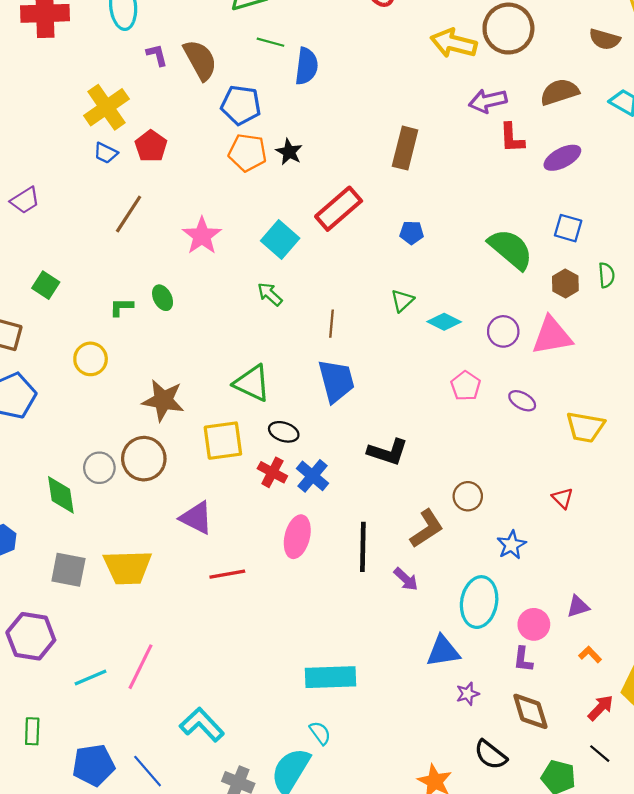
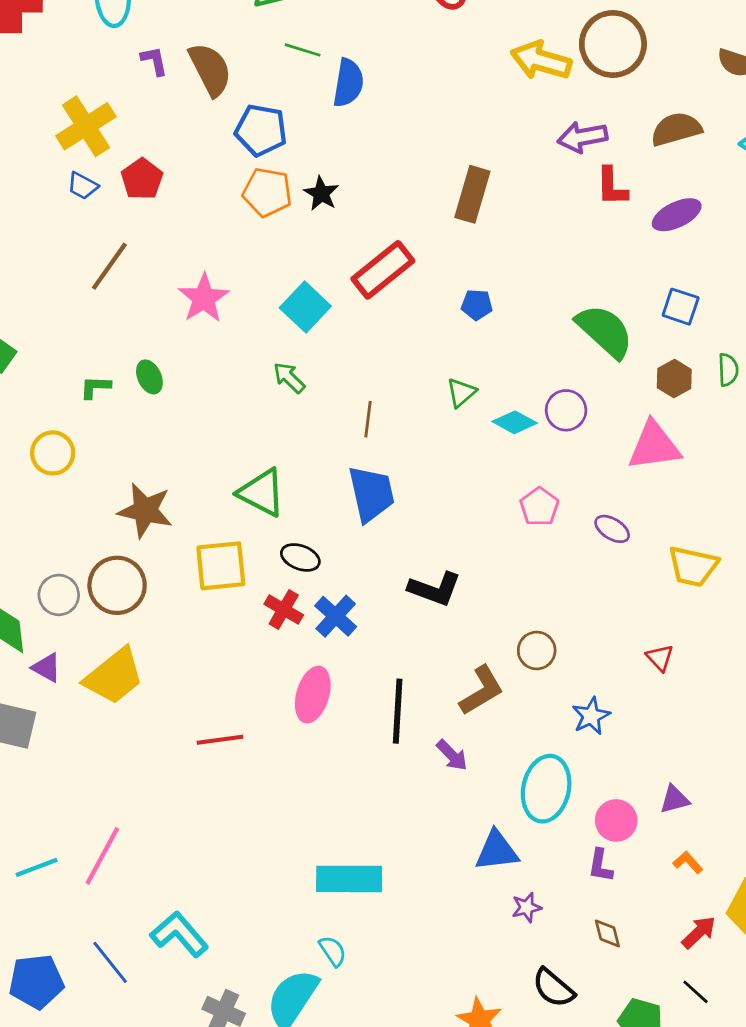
purple circle: (503, 331) -> (566, 410), moved
purple triangle: (196, 518) -> (47, 668), moved, size x0.7
yellow trapezoid: (128, 567) -> (114, 676), moved, turned -39
brown diamond: (530, 711) -> (607, 933), size x0.6
blue line: (148, 771) -> (110, 962), moved

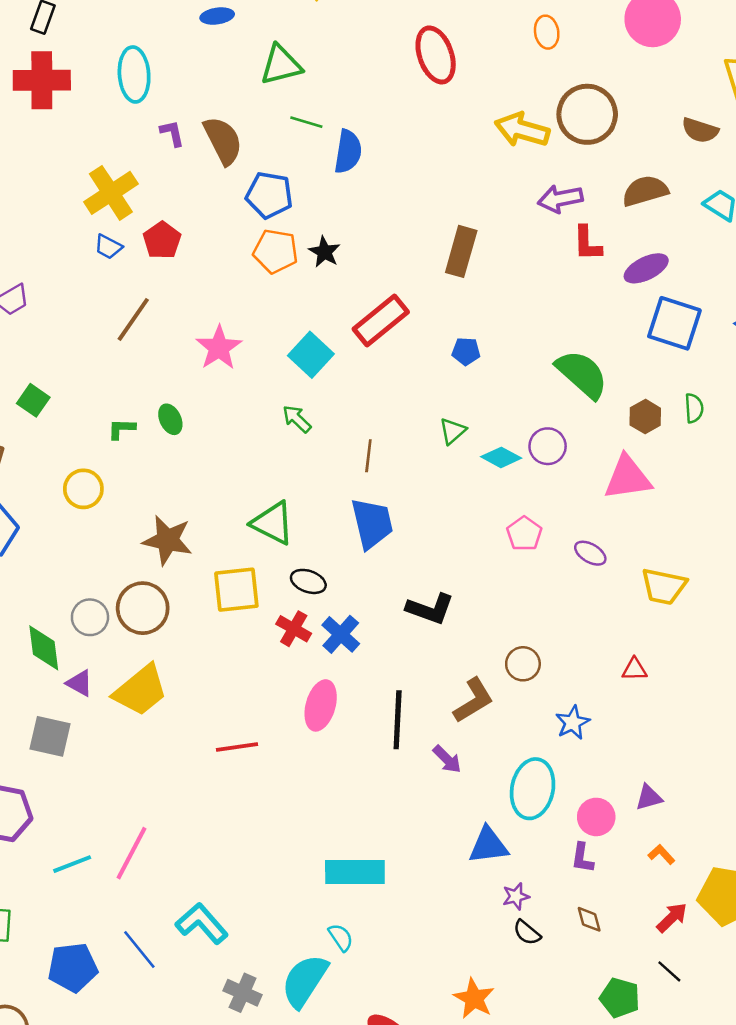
blue square: (681, 307) -> (674, 323), moved, size x1.6
red triangle: (660, 658) -> (634, 669), turned -48
black semicircle: (553, 988) -> (527, 933), moved, size x0.7

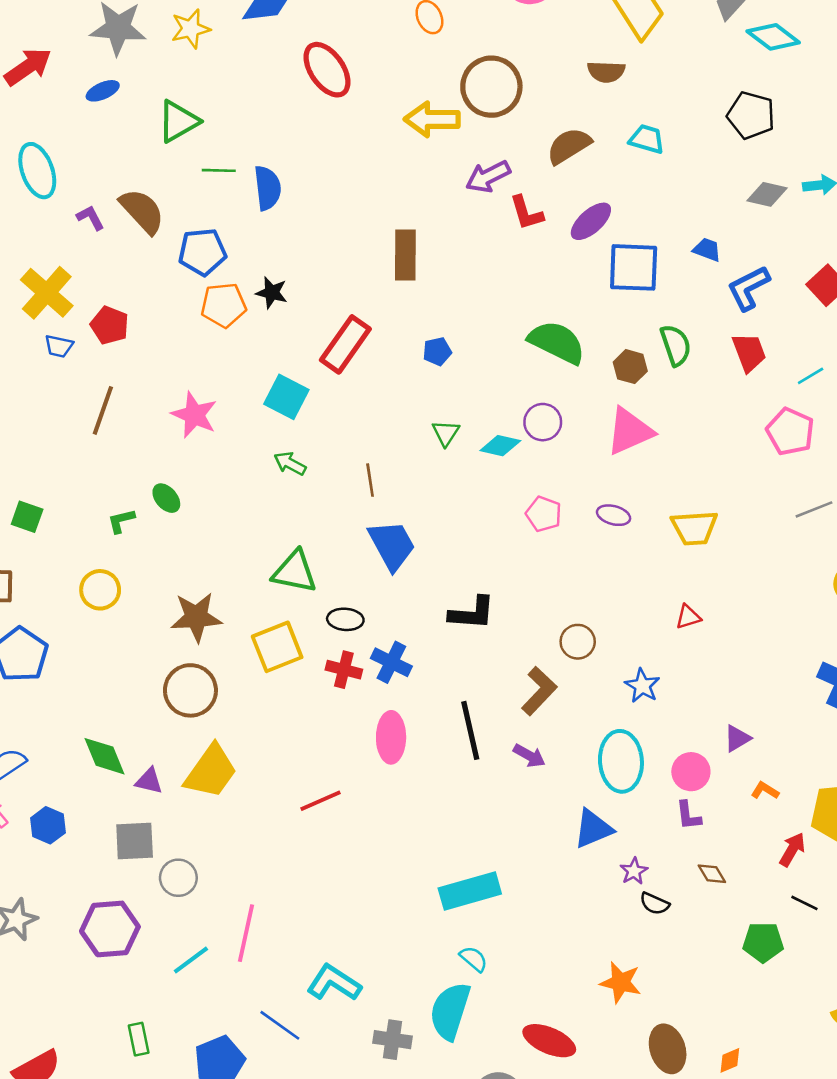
green semicircle: (694, 408) -> (676, 345), size x1.4
gray circle: (90, 617) -> (178, 878), moved

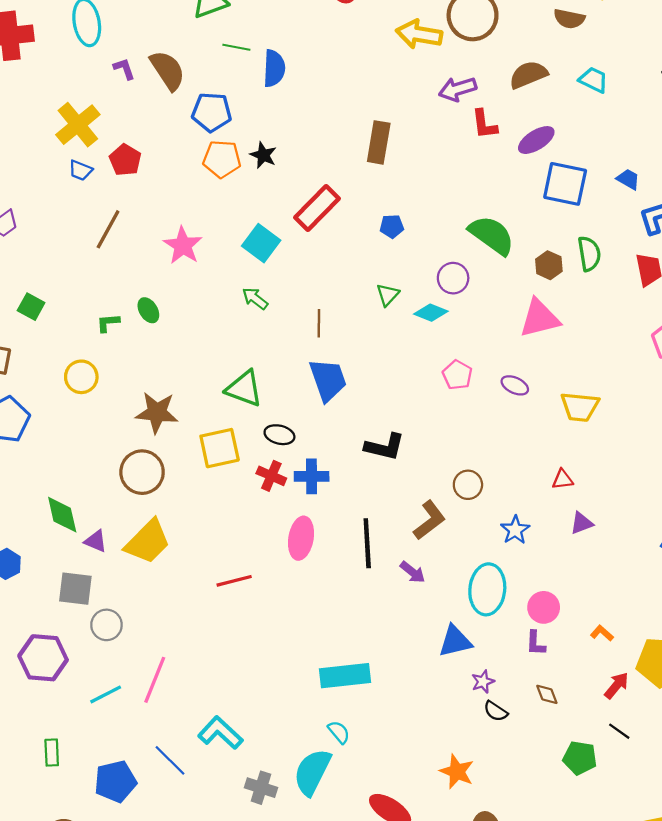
purple circle: (543, 422) -> (453, 278), moved
blue cross: (391, 662) -> (312, 476), turned -36
purple triangle: (737, 738) -> (582, 523), moved

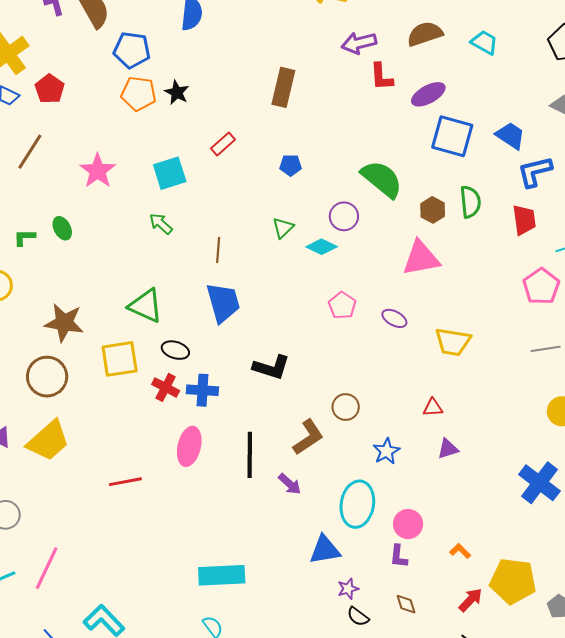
blue trapezoid: (628, 179) -> (510, 136), size x1.4
red rectangle: (317, 208) -> (223, 144), size x0.6
cyan square: (261, 243) -> (170, 173), turned 32

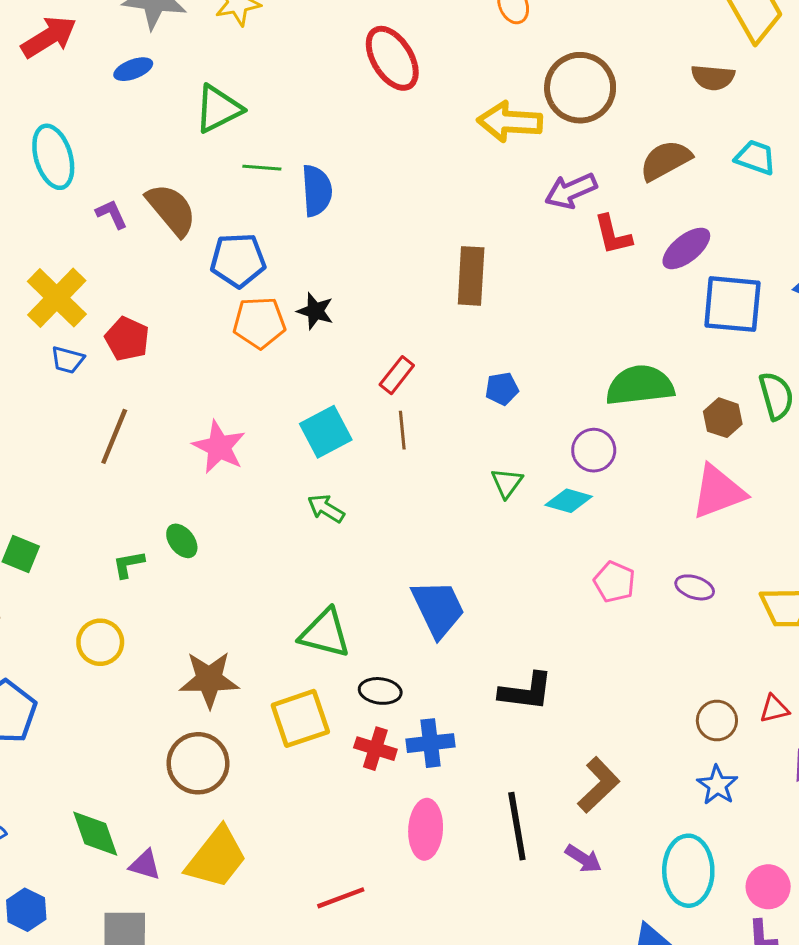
green semicircle: (382, 179) -> (640, 385), turned -36
brown line: (218, 250) -> (402, 430), moved
brown circle: (346, 407) -> (717, 721), moved

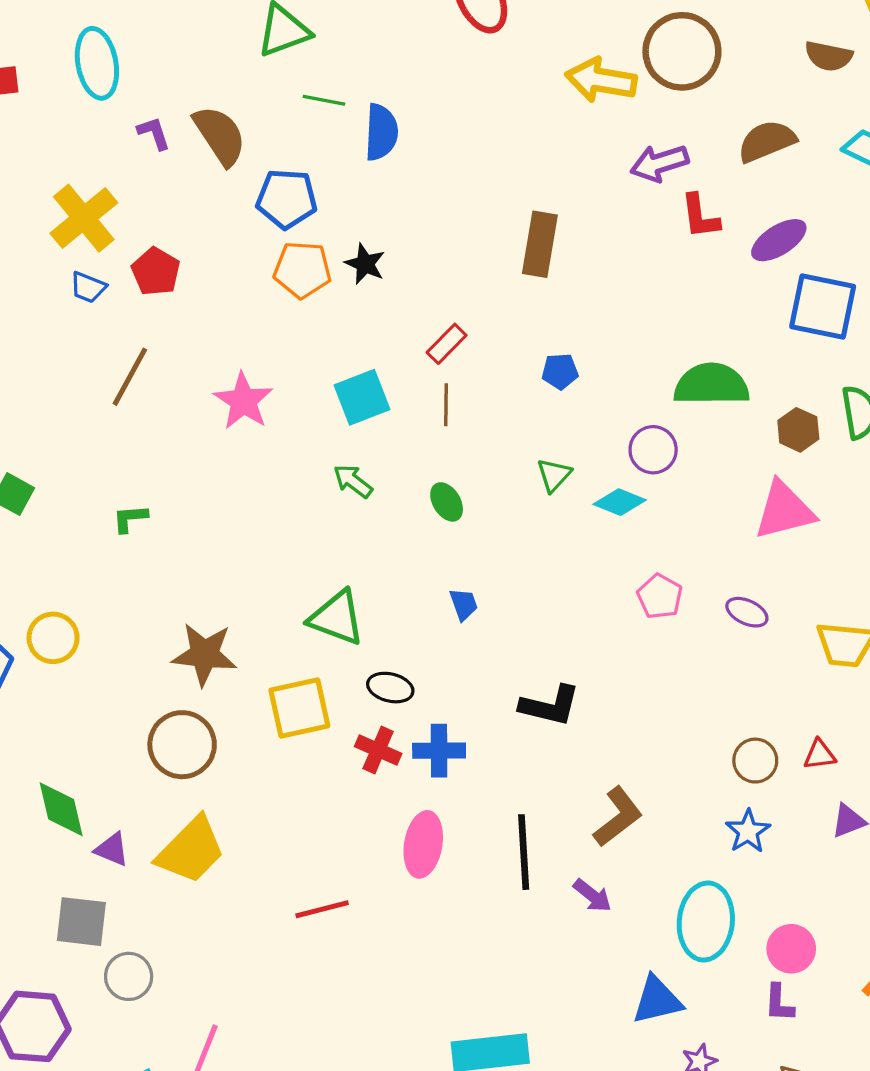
green ellipse: (182, 541) -> (447, 502), moved
blue trapezoid: (438, 609) -> (464, 604), size x0.5
yellow circle: (100, 642) -> (53, 638), moved

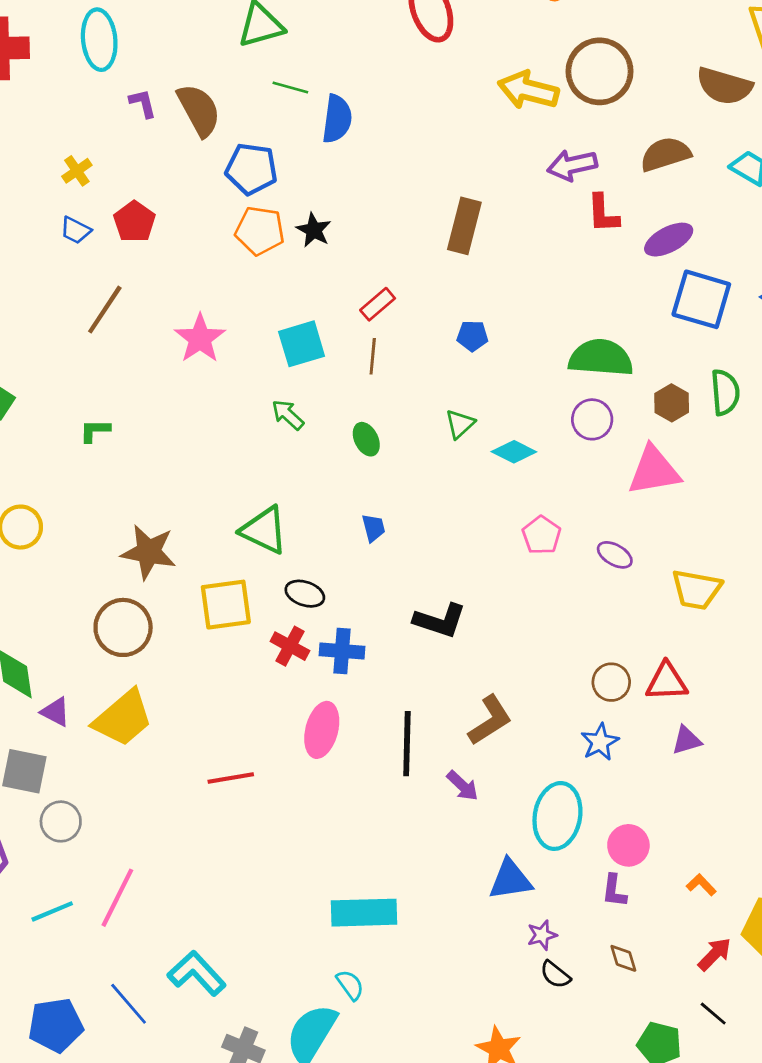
brown semicircle: (829, 56) -> (724, 86), size x1.4
yellow cross: (84, 218) -> (77, 171), size x0.5
purple circle: (653, 450) -> (592, 419), moved
red triangle: (820, 755) -> (667, 682), size x1.5

